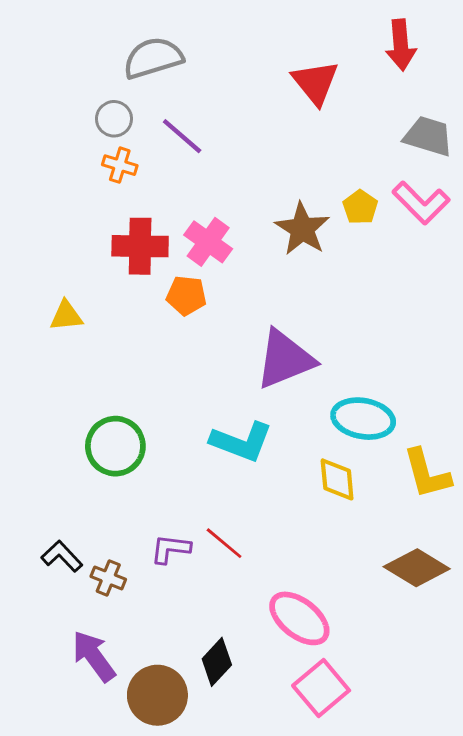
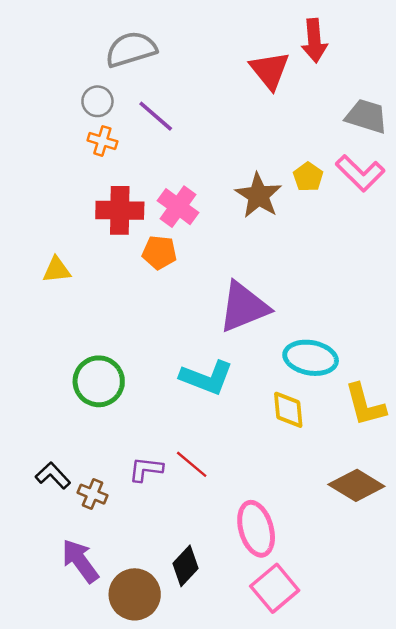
red arrow: (401, 45) -> (314, 41), moved
pink ellipse: (299, 618) -> (256, 529), turned 36

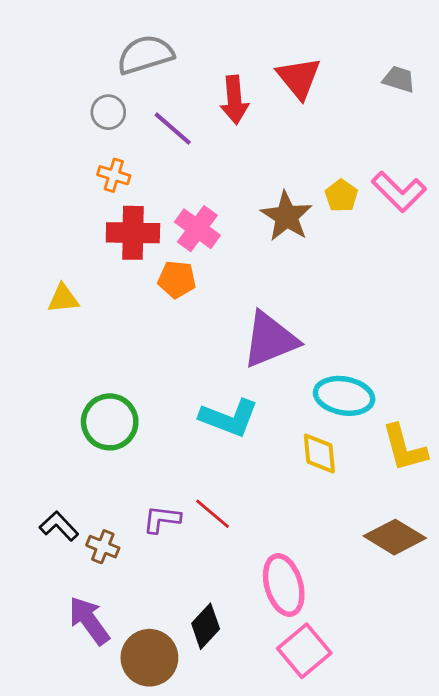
red arrow: (314, 41) -> (234, 100), moved
gray trapezoid: (366, 116) -> (399, 79), moved, size x0.7
orange cross: (102, 141) -> (114, 175), moved

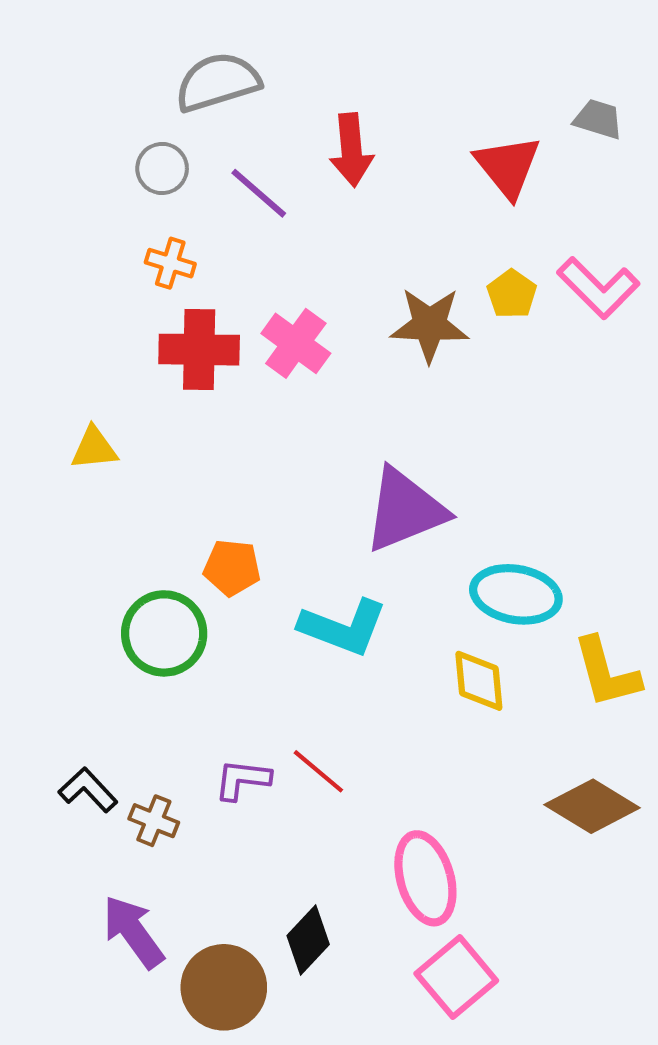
red triangle: (299, 78) -> (508, 166), moved
brown star: (286, 216) -> (430, 325), turned -30
orange pentagon: (177, 279) -> (232, 568), moved

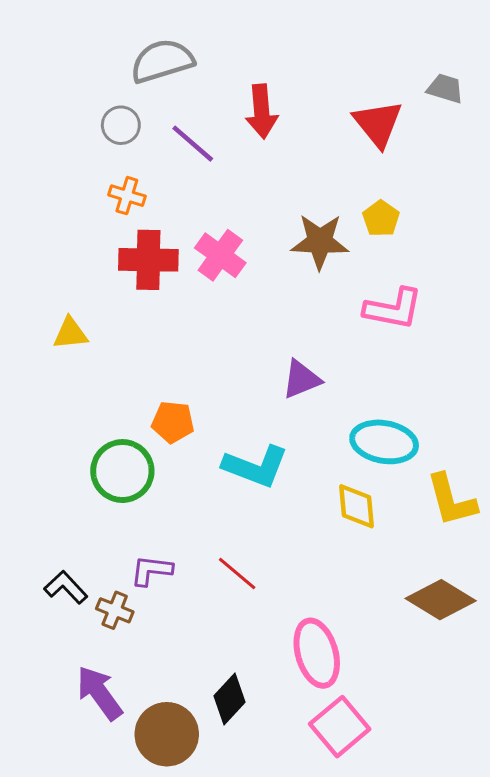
pink L-shape: (598, 288) -> (393, 309), moved, turned -34
purple triangle: (405, 510) -> (301, 379), size x0.6
purple L-shape: (242, 780) -> (151, 570), moved

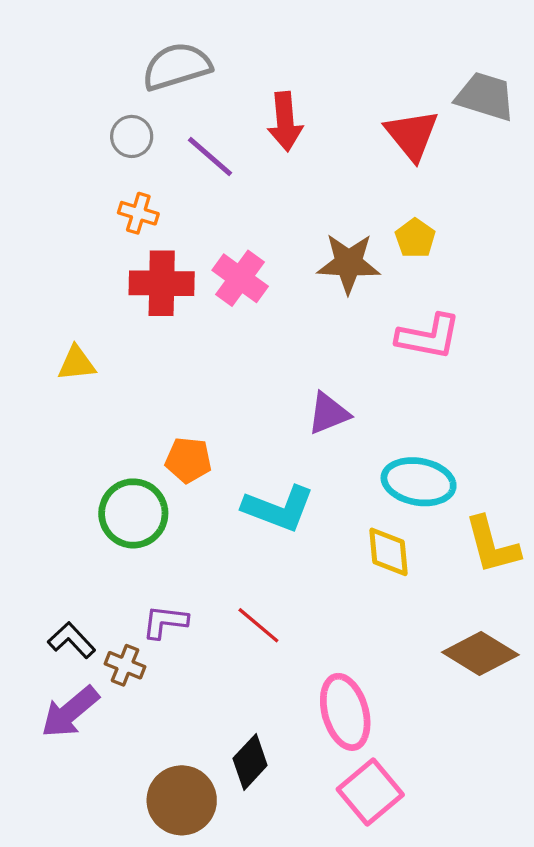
gray trapezoid: (445, 88) -> (485, 96), size x1.5
purple arrow: (99, 693) -> (70, 712), moved, turned -94

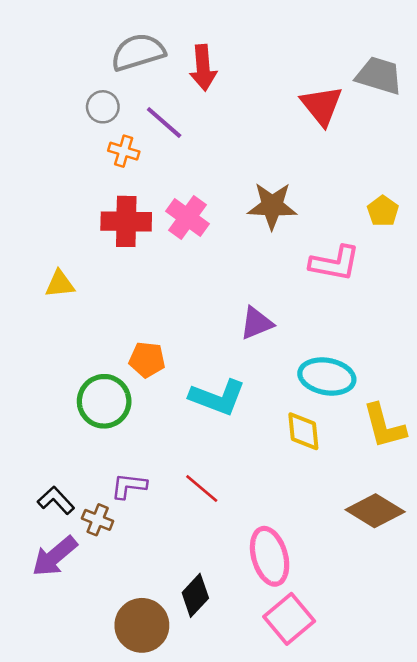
red arrow: (285, 121) -> (203, 68), moved
orange cross: (138, 213) -> (124, 151), moved
yellow pentagon: (415, 238) -> (383, 211), moved

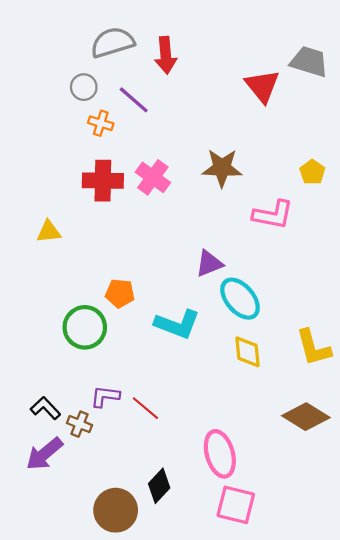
cyan ellipse: (327, 377) -> (240, 299), moved, turned 39
red line: (202, 489) -> (145, 408), moved
pink square: (289, 619) -> (236, 505), turned -36

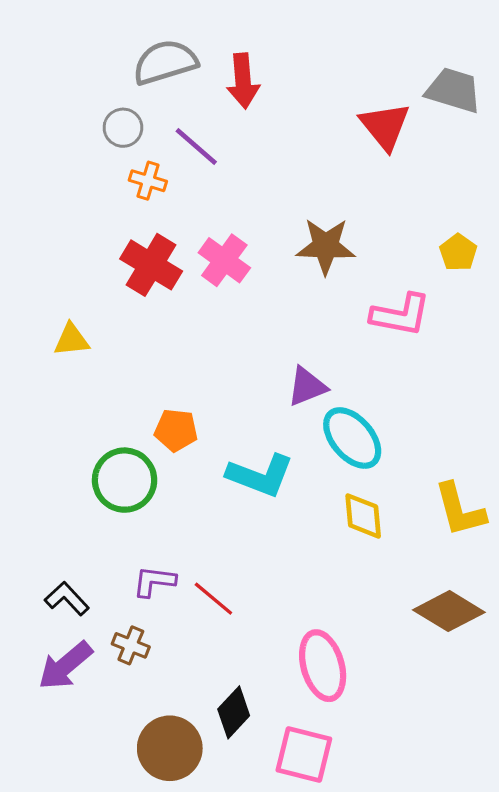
red cross: (103, 181) -> (151, 265), turned 30
brown cross: (79, 424) -> (131, 645), moved
pink square: (236, 505) -> (304, 755), moved

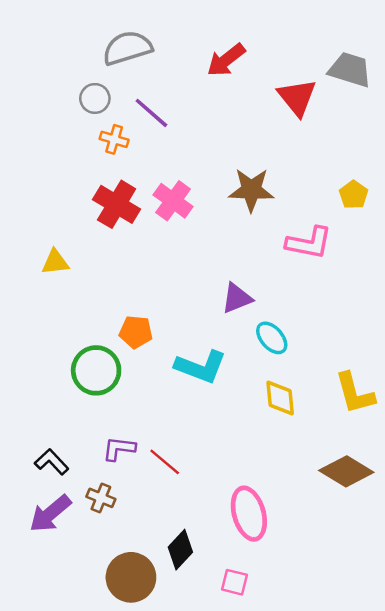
red arrow: (243, 81) -> (226, 60), moved, turned 57
cyan ellipse: (352, 438) -> (272, 338), size x0.7
pink square: (304, 755) -> (234, 582), size x0.6

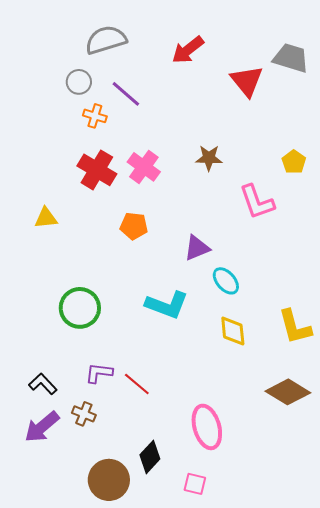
brown star: (251, 190) -> (209, 158), size x0.7
pink L-shape: (309, 243) -> (257, 202), turned 60
orange pentagon: (136, 332) -> (134, 226), moved

